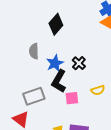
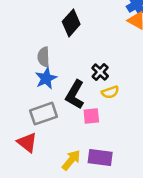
blue star: (55, 63) -> (46, 78), moved
yellow semicircle: (98, 90) -> (110, 92), moved

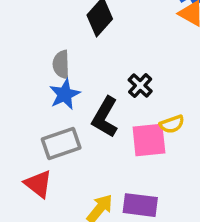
yellow semicircle: (110, 92) -> (172, 124), moved
pink square: (91, 116) -> (149, 140), moved, size x1.5

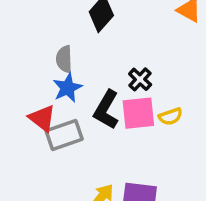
pink square: (149, 140) -> (138, 113), moved
red triangle: (38, 184) -> (42, 118), moved

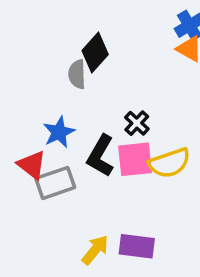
gray semicircle: (64, 59) -> (77, 74), moved
yellow semicircle: (170, 116) -> (169, 163), size x1.6

